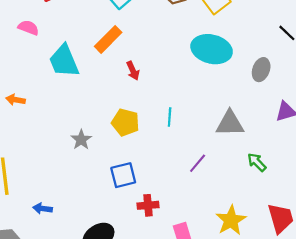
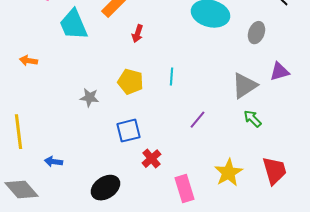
red arrow: (133, 71) -> (137, 34), turned 42
gray triangle: (230, 123) -> (244, 86), moved, turned -32
gray star: (81, 140) -> (89, 98), turned -30
red cross: (148, 205) -> (151, 159), turned -36

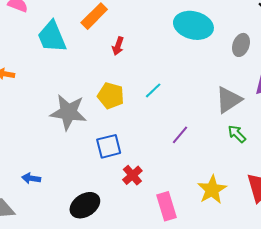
cyan line: (171, 77) -> (153, 90), turned 42
gray star: (89, 98) -> (68, 112), size x1.8

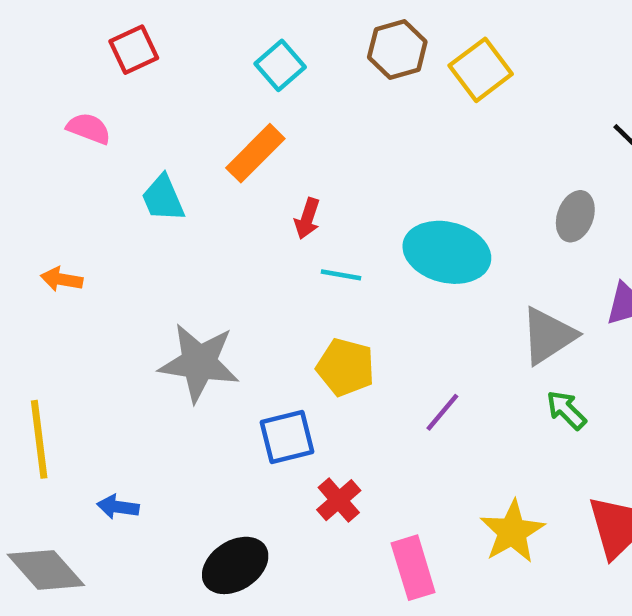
cyan ellipse: (193, 25) -> (447, 252), moved
cyan trapezoid: (52, 37) -> (163, 198), size x0.7
cyan line: (153, 90) -> (341, 275), moved, turned 54
yellow pentagon: (111, 96) -> (346, 367), moved

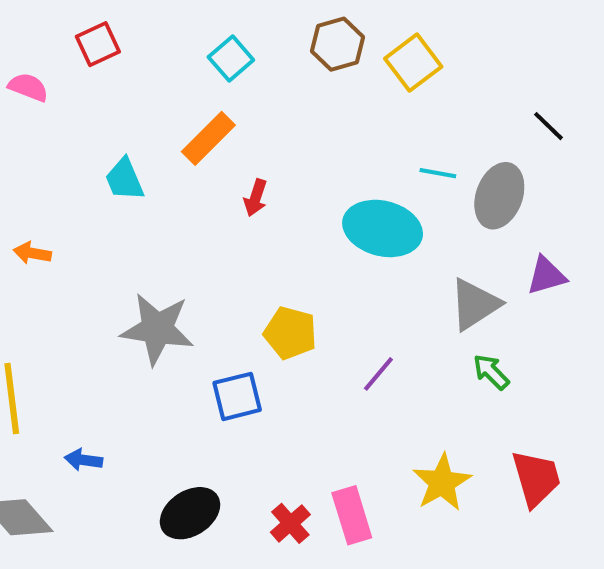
pink semicircle: (89, 128) -> (28, 87), moved
gray ellipse: (575, 216) -> (499, 196), size x1.4
cyan line: (341, 275) -> (438, 173), moved
red cross: (339, 500) -> (290, 523), moved

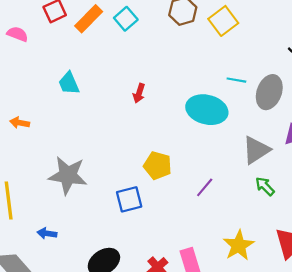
orange rectangle: (208, 138) -> (89, 19), moved
gray star: (157, 329) -> (68, 175), moved

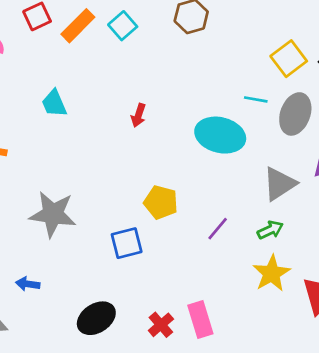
yellow square: (223, 21) -> (289, 59), moved
green arrow: (265, 186) -> (270, 230), moved, turned 110
yellow star: (239, 245) -> (272, 273), moved

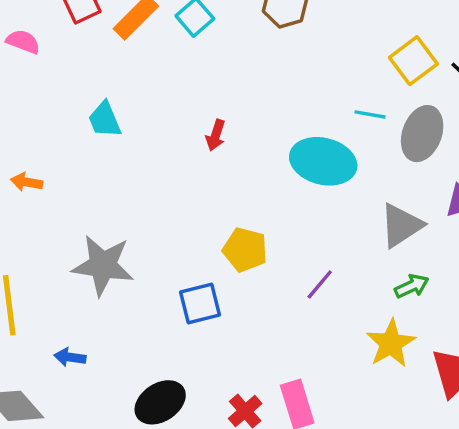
green arrow: (270, 230) -> (412, 286), moved

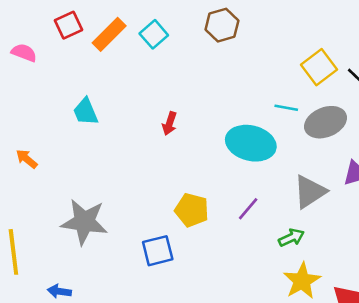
gray ellipse: (422, 134) -> (326, 122), turned 48
orange arrow: (27, 182) -> (27, 159), turned 30
purple line: (320, 284) -> (248, 209), moved
green arrow: (412, 286) -> (291, 238), moved

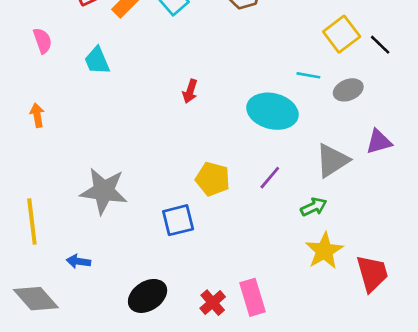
pink semicircle: (24, 53) -> (43, 41), moved, turned 50
cyan trapezoid: (86, 112) -> (97, 61), moved
gray ellipse: (326, 122) -> (348, 90), size x0.7
orange arrow: (27, 159) -> (37, 115), moved, turned 40

